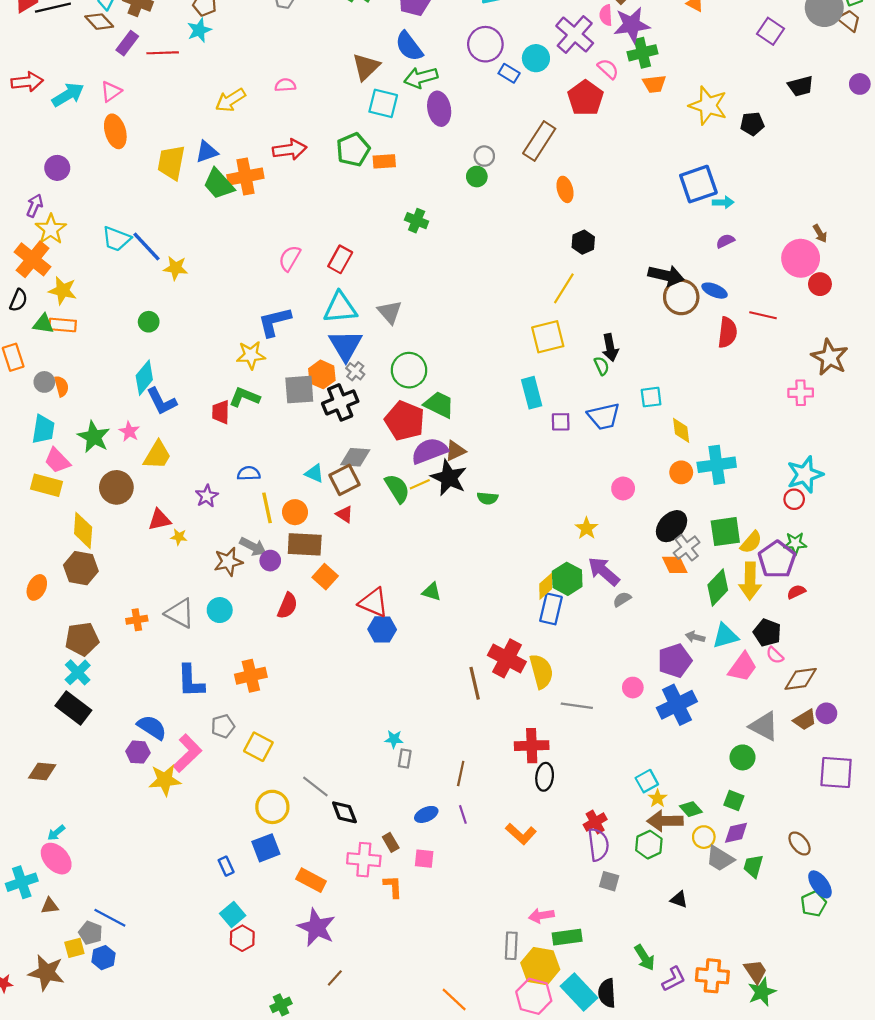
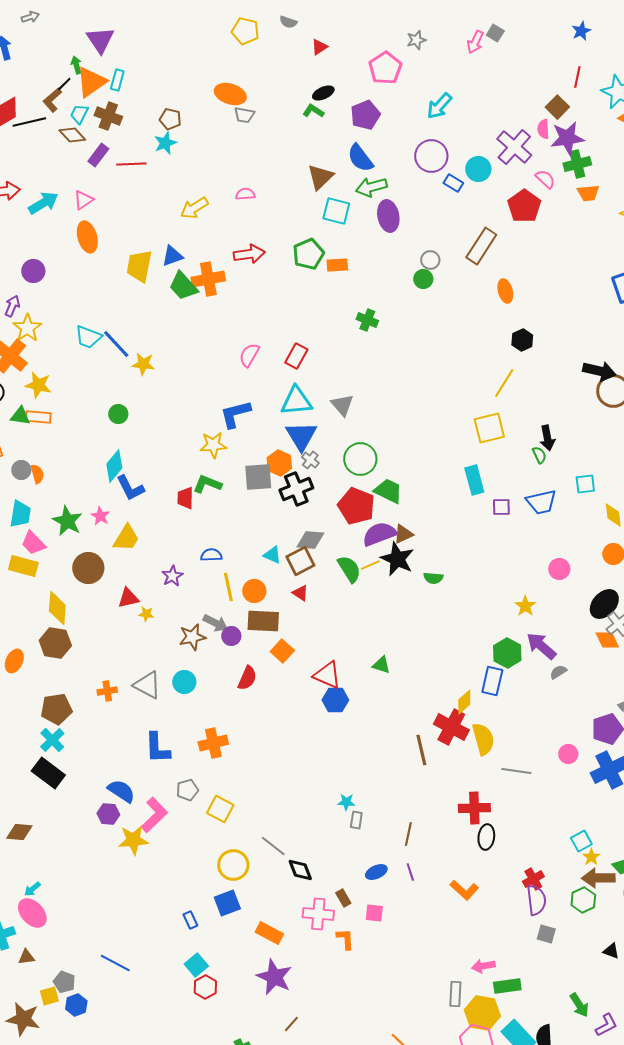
yellow diamond: (546, 586) -> (464, 702), moved
blue line: (110, 918) -> (115, 963), moved

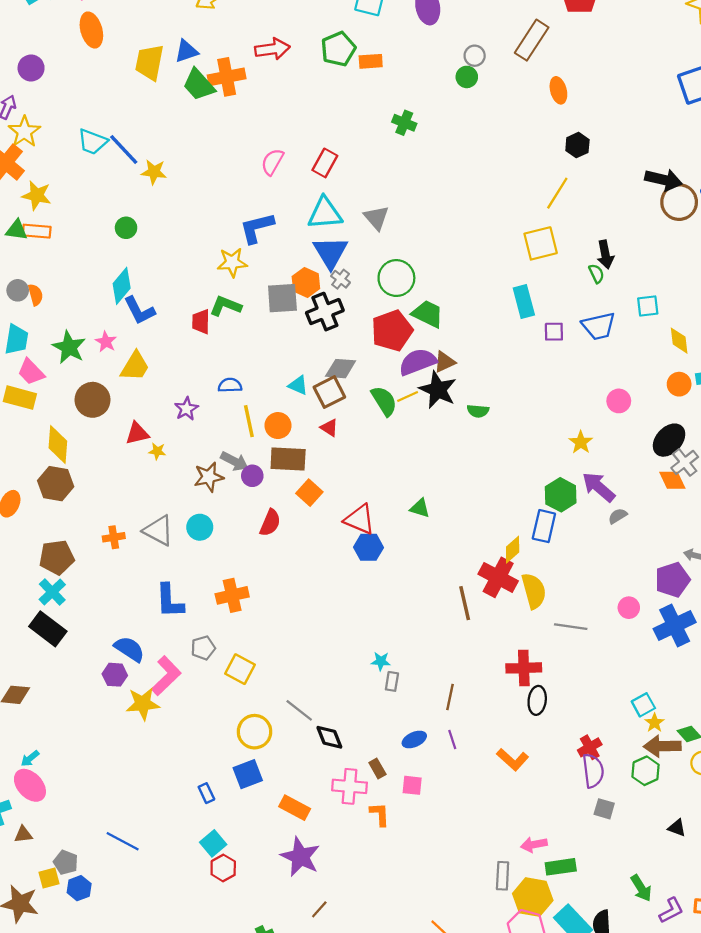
red pentagon: (356, 506) -> (392, 331), turned 30

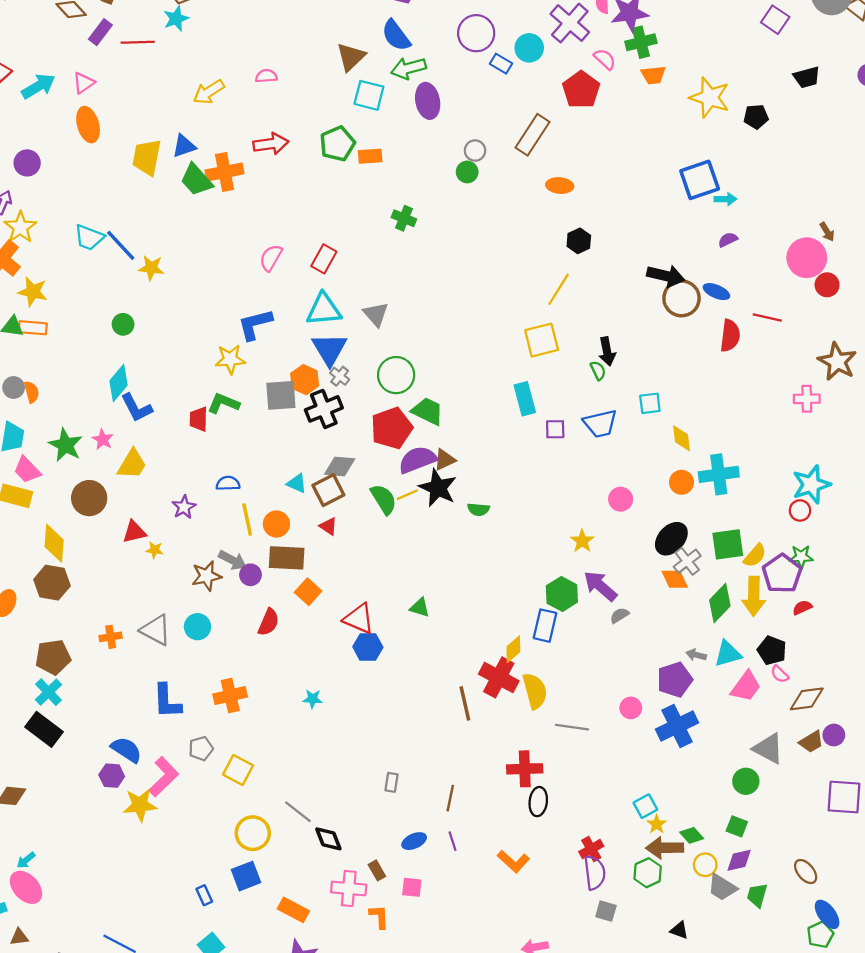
orange ellipse: (558, 90) -> (560, 186), turned -70
cyan star: (381, 661) -> (313, 699), moved

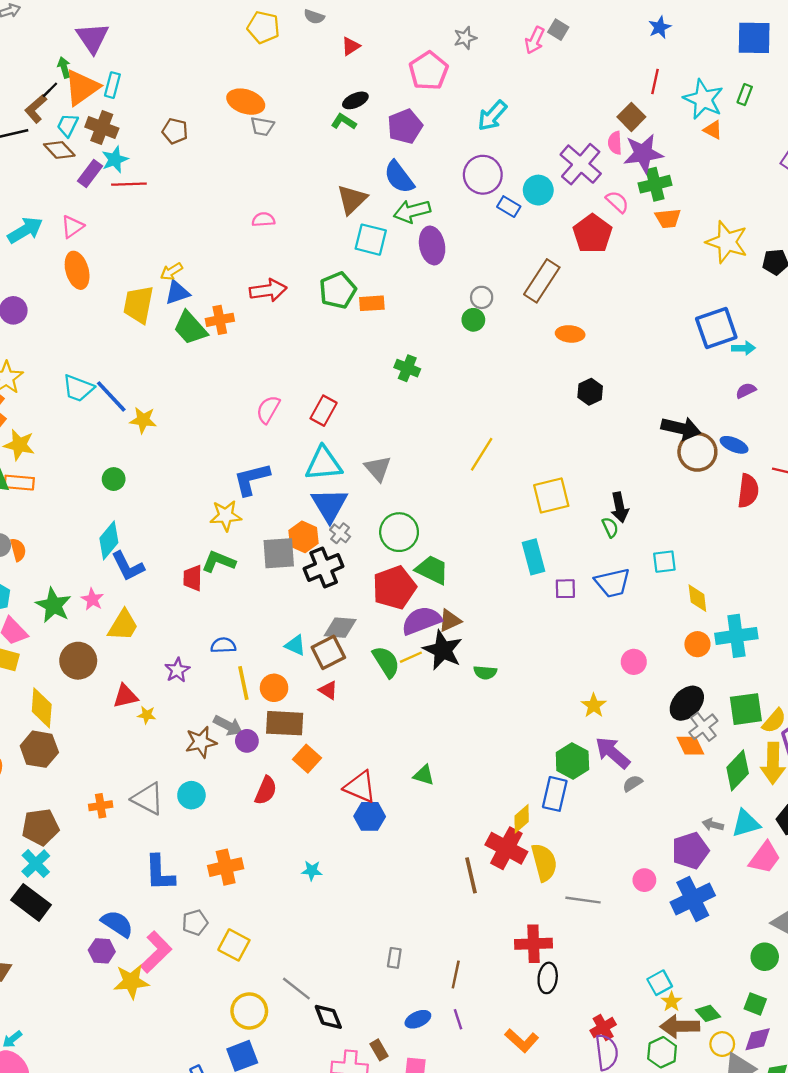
cyan star: (176, 19) -> (115, 159), moved
yellow arrow: (209, 92) -> (171, 271), moved, size x0.7
orange cross: (225, 172) -> (220, 320), size x0.7
yellow line: (559, 289) -> (482, 454), moved

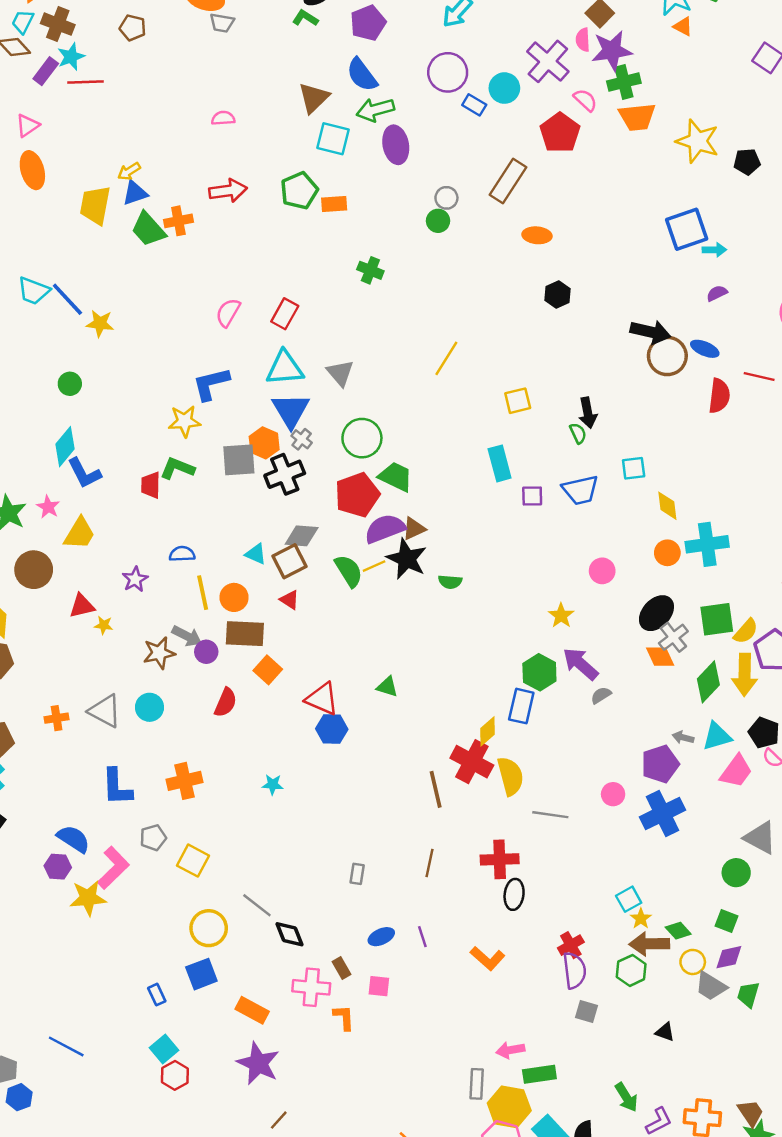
orange trapezoid: (668, 218) -> (637, 117), size x1.4
yellow square: (551, 496) -> (518, 401), size x0.7
brown line: (456, 974) -> (430, 863), moved

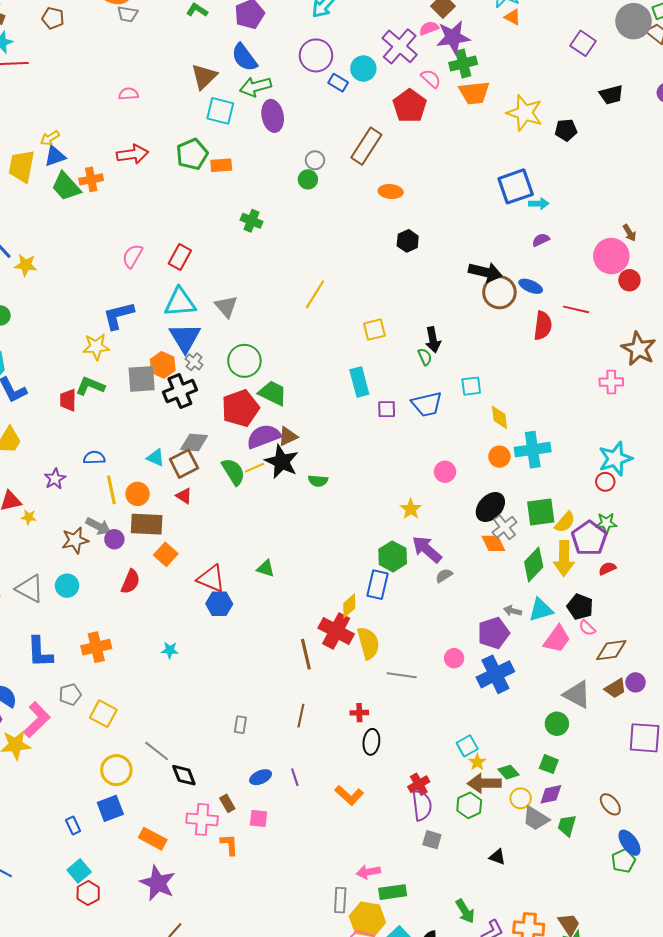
pink semicircle: (583, 40) -> (429, 28), turned 72
red cross: (500, 859) -> (359, 713), size x0.6

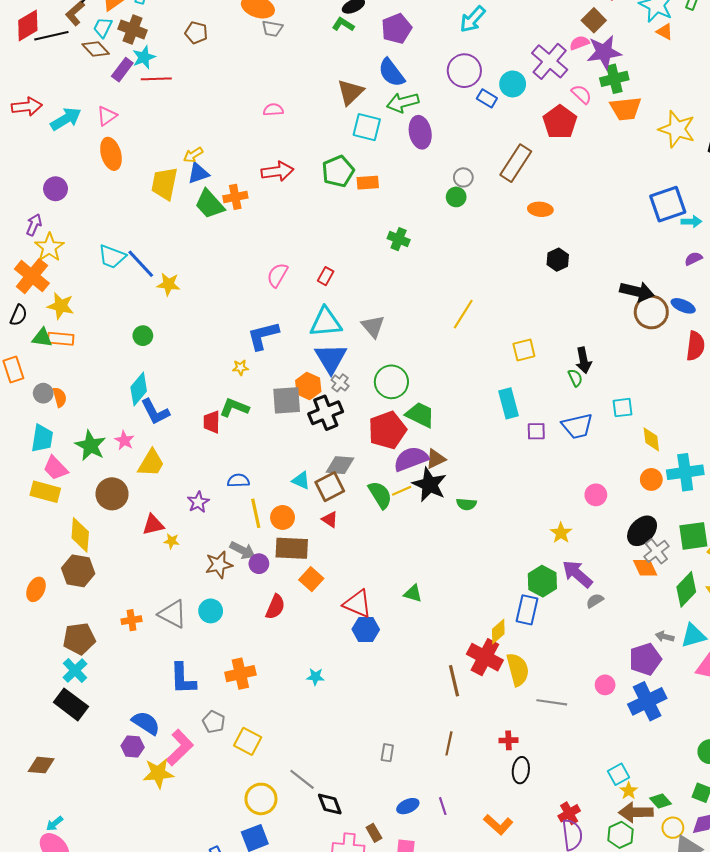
red rectangle: (180, 257) -> (326, 276), size x0.7
yellow star: (96, 347) -> (240, 367), size x0.6
gray pentagon: (70, 694) -> (214, 722), turned -30

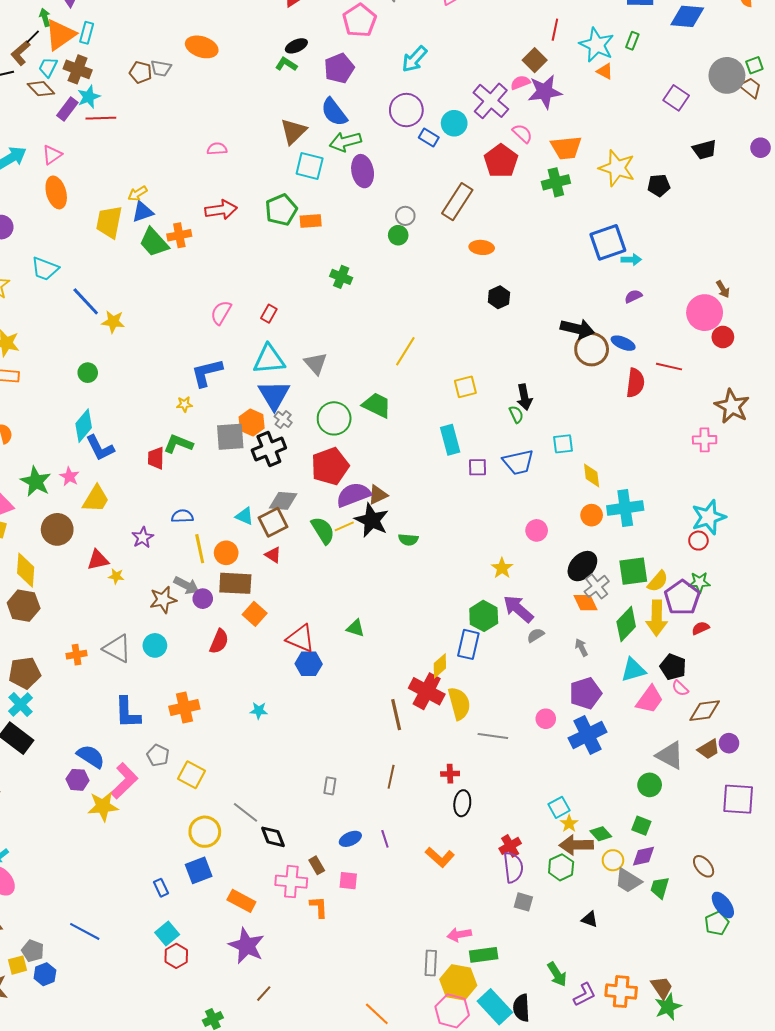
gray trapezoid: (272, 29) -> (161, 68), moved
green cross: (614, 79) -> (556, 182), moved
cyan trapezoid: (112, 257) -> (45, 269), moved
green trapezoid: (420, 415) -> (377, 405), moved
gray arrow: (665, 637) -> (581, 647), moved, turned 48

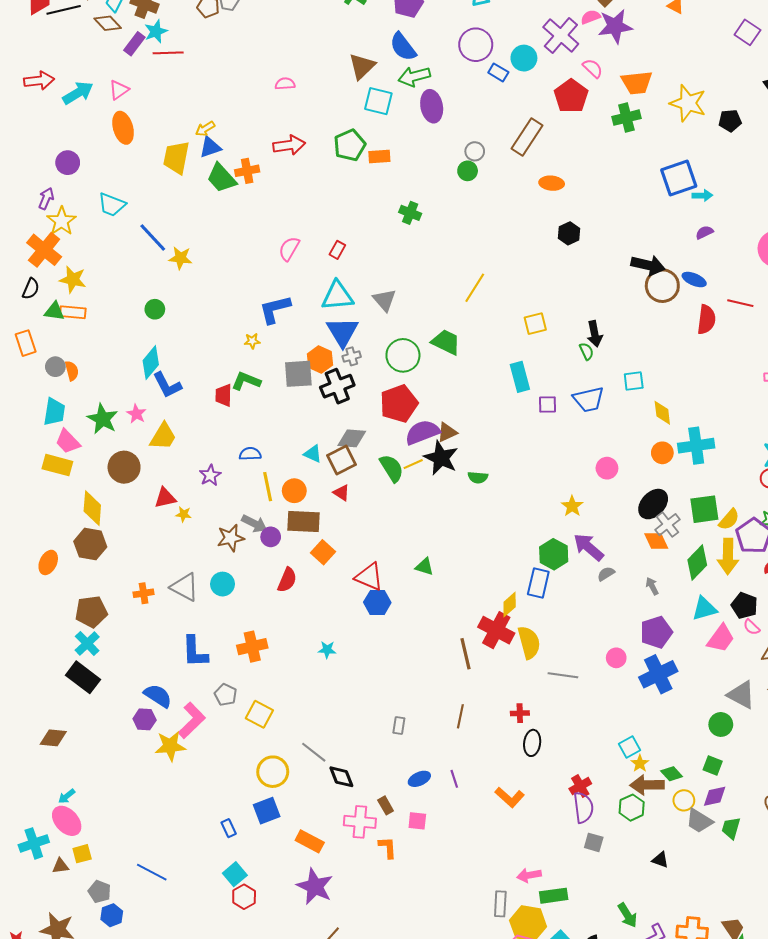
gray cross: (283, 419) -> (352, 356), turned 36
yellow square: (17, 965) -> (82, 854), moved

